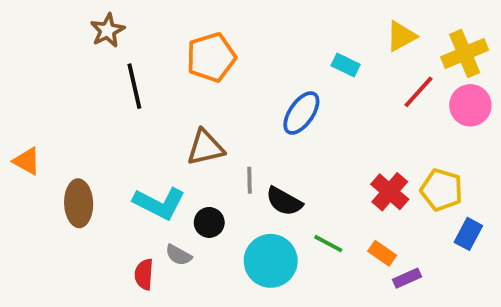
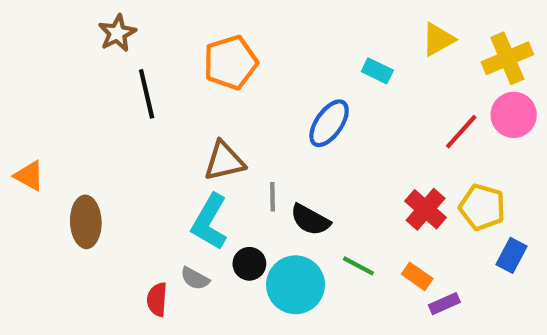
red line: (419, 92) -> (461, 132), moved
cyan L-shape: (159, 203) -> (210, 222), moved, turned 93
black circle: (209, 222) -> (249, 264), moved

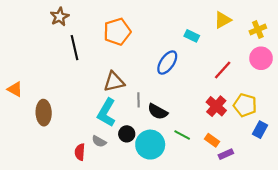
yellow cross: (507, 58) -> (258, 29), size x0.7
red line: (461, 132) -> (223, 70), moved

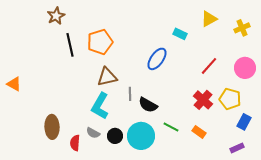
orange pentagon: (117, 32) -> (100, 42), moved
pink circle: (261, 58) -> (245, 68), moved
brown ellipse: (44, 113) -> (52, 127), moved
black circle: (127, 134) -> (115, 136), moved
purple rectangle: (226, 154) -> (237, 148), moved

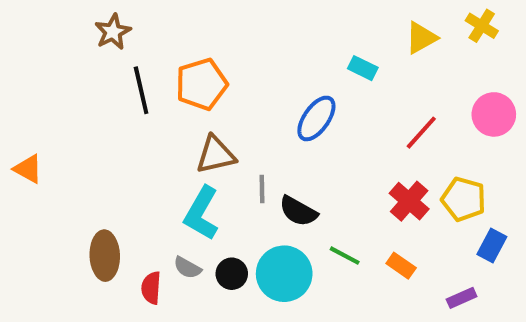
yellow cross: (242, 28) -> (482, 26), moved, turned -35
pink circle: (245, 68) -> (494, 114), moved
purple rectangle: (237, 148) -> (462, 298), moved

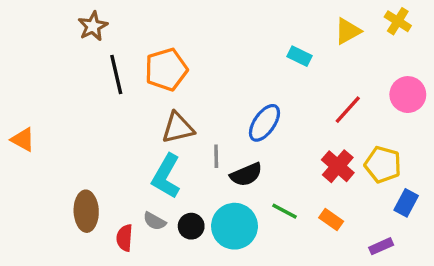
blue ellipse: (316, 118) -> (264, 123), moved
black semicircle: (298, 211) -> (246, 175), turned -52

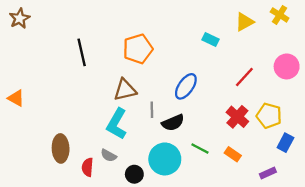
brown star: (93, 26) -> (20, 18), moved
orange pentagon: (166, 70) -> (138, 49), moved
black circle: (191, 226) -> (134, 174), moved

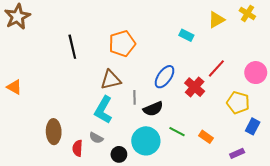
brown star: (20, 18) -> (17, 17), size x1.4
pink circle: (287, 66) -> (256, 73), moved
red cross: (237, 117) -> (195, 87), moved

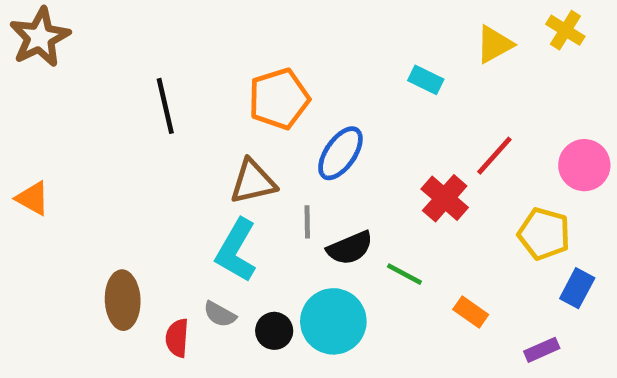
blue ellipse: (165, 77) -> (340, 153), moved
green line: (177, 132) -> (404, 274), moved
black circle: (119, 154) -> (274, 331), moved

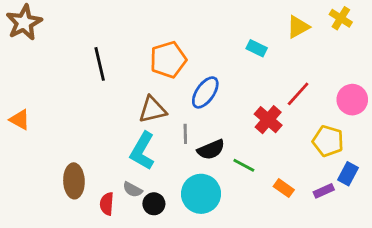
black circle: (274, 331) -> (154, 204), moved
purple rectangle: (542, 350) -> (324, 191), moved

